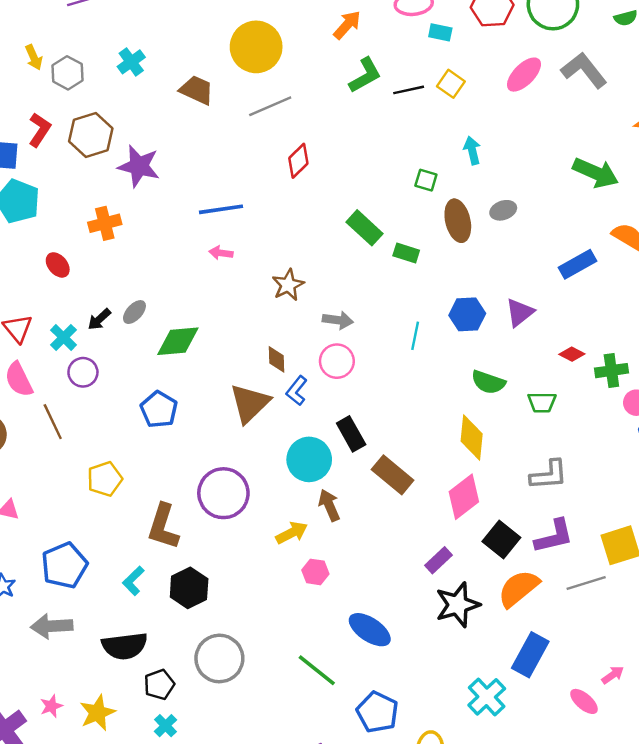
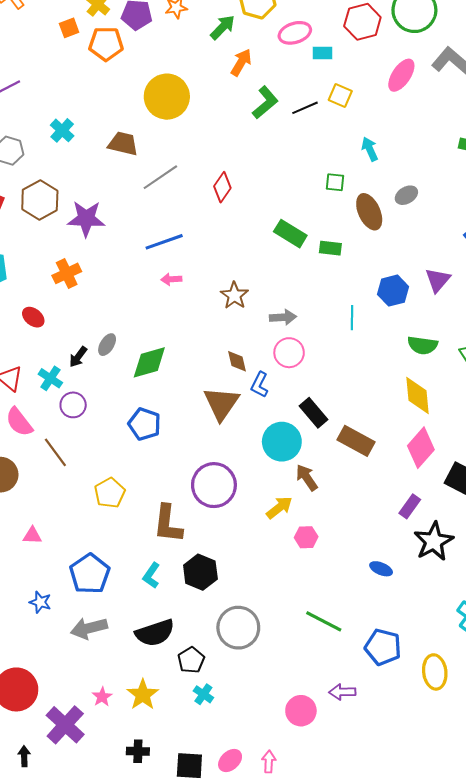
gray line: (270, 106) -> (160, 177), moved
blue ellipse: (370, 630) -> (381, 569), moved, size x0.6

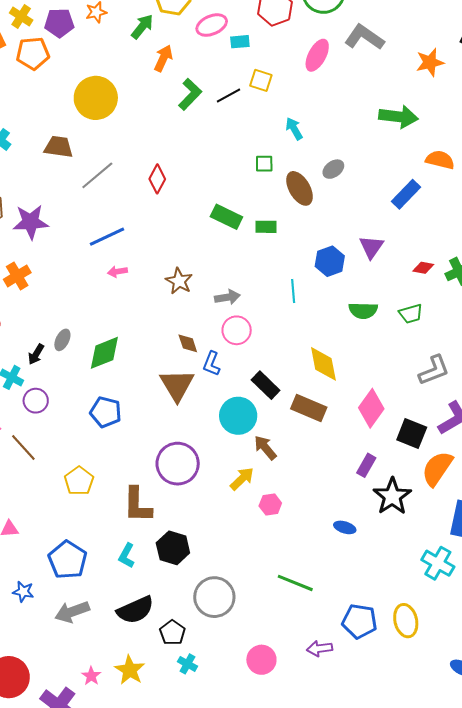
yellow diamond: (418, 395) -> (323, 364), moved
blue pentagon: (383, 647) -> (359, 621), moved
pink circle: (301, 711) -> (261, 660), moved

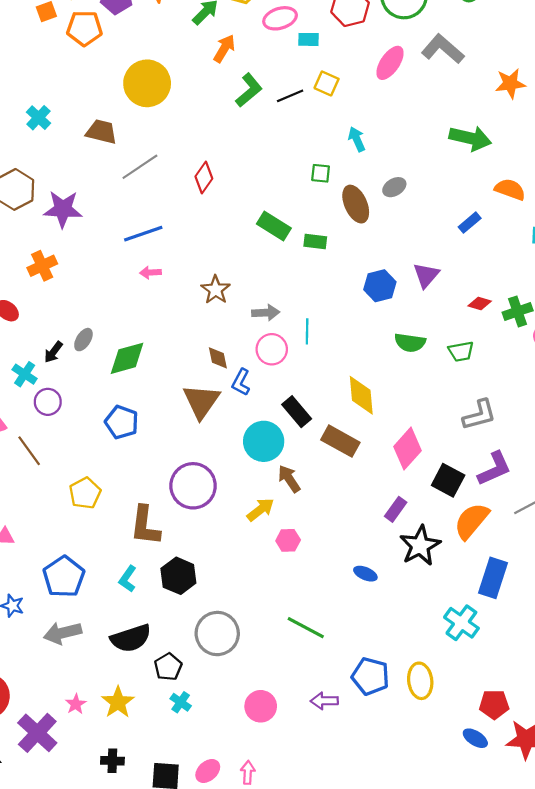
blue rectangle: (406, 194) -> (470, 223), size x0.7
cyan line: (293, 291) -> (307, 331), moved

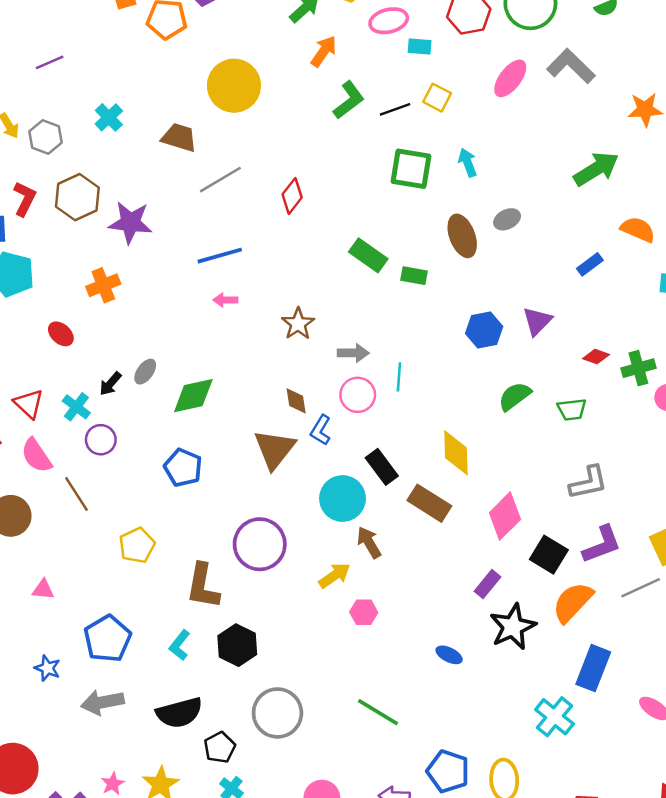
green arrow: (470, 138) -> (596, 169), turned -48
green square: (321, 173) -> (411, 169), moved, size x1.8
green semicircle: (410, 343) -> (515, 396), turned 132

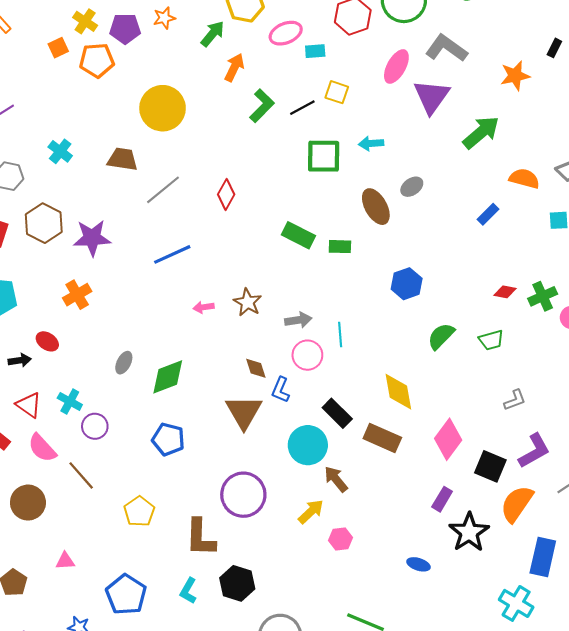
cyan arrow: (468, 163) -> (371, 143), turned -65
pink arrow: (225, 300) -> (204, 307), moved
purple triangle: (537, 321) -> (432, 97), moved, size x1.4
black arrow: (110, 384) -> (20, 360), moved, turned -130
gray L-shape: (588, 483) -> (515, 400), size x0.7

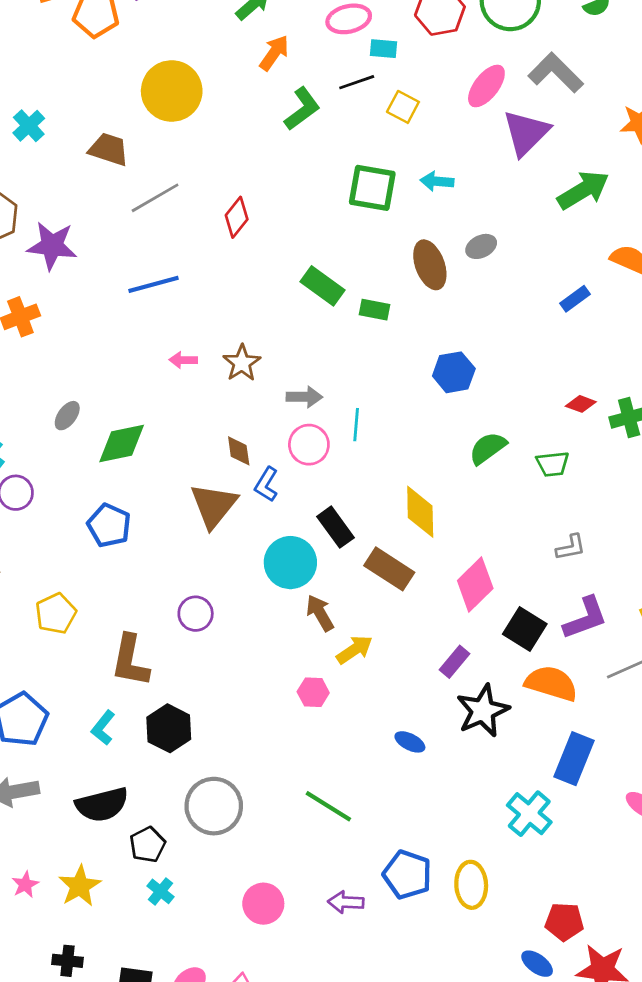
black line: (302, 108) -> (357, 82), moved
purple circle: (243, 495) -> (196, 614), size x0.6
orange semicircle: (517, 504) -> (551, 683), turned 63
yellow arrow: (311, 512) -> (354, 650), moved

